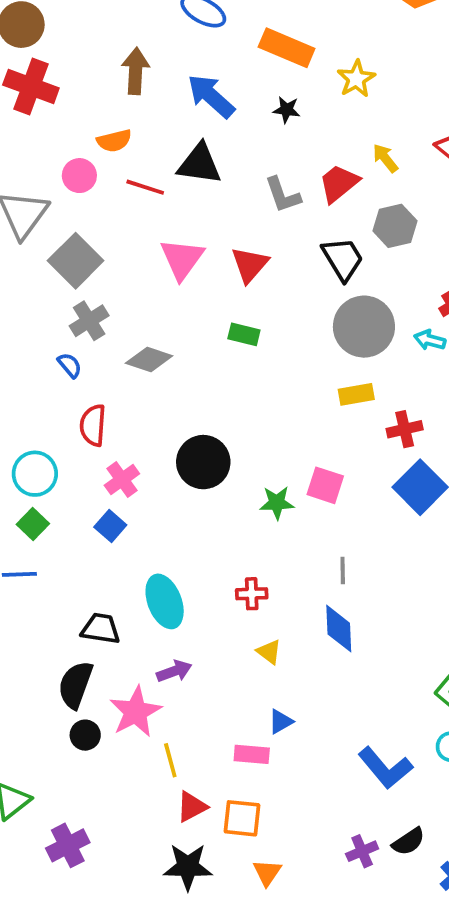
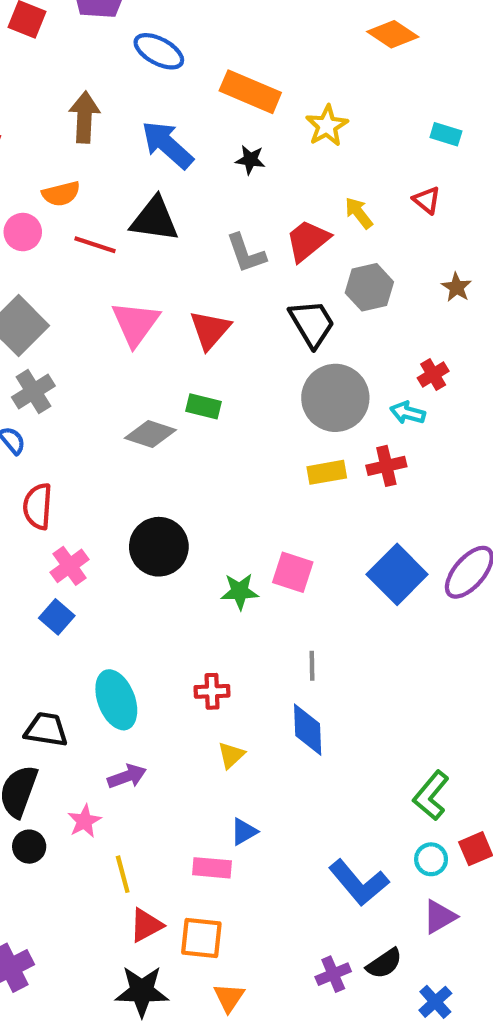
gray diamond: (149, 359) -> (150, 434), moved
red cross: (405, 429) -> (386, 466), moved
yellow triangle: (269, 652) -> (231, 755), turned 40
pink star: (136, 712) -> (84, 821), size x0.6

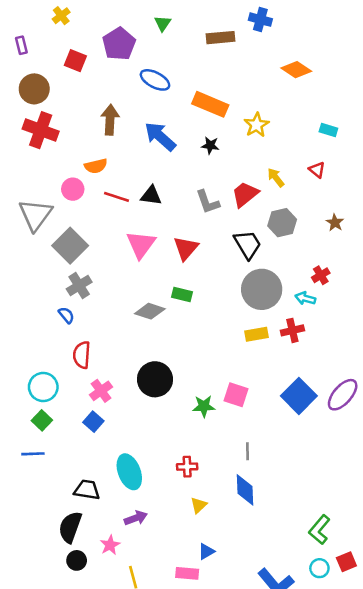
black triangle: (155, 219) -> (151, 196), moved, size x0.7

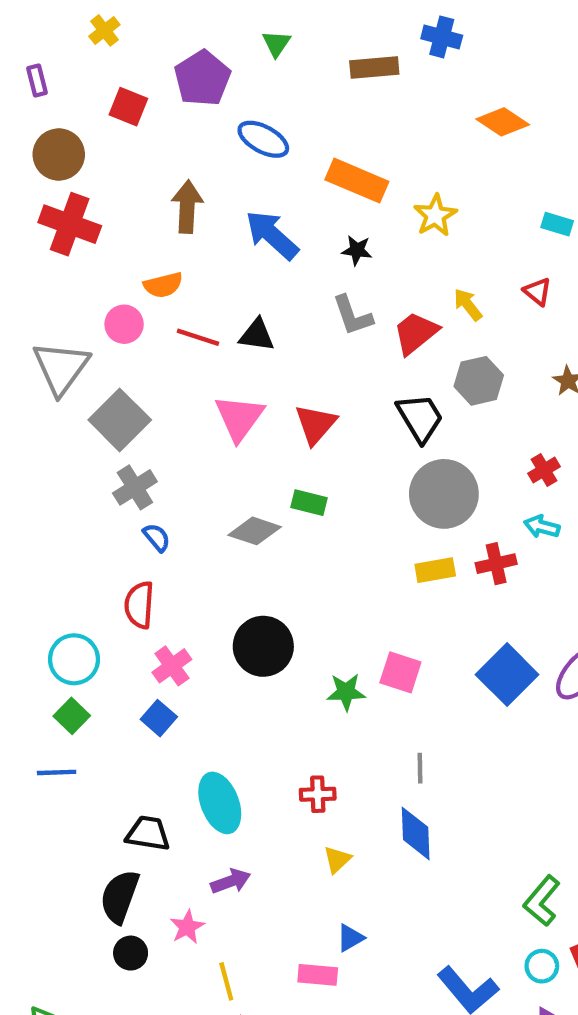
gray L-shape: (208, 202) -> (353, 316), moved
cyan arrow: (305, 298) -> (542, 527), moved
blue semicircle: (66, 315) -> (157, 537), moved

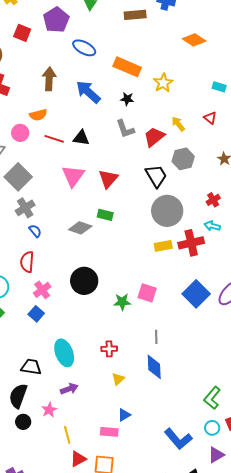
red cross: (496, 564) -> (191, 243), size x1.4

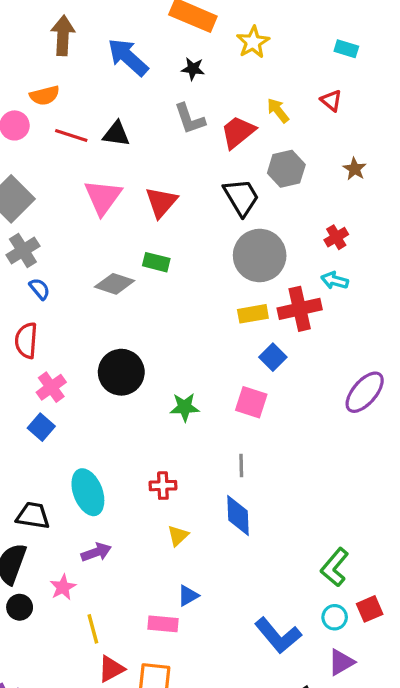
pink square: (147, 293) -> (251, 402), moved
blue square: (196, 294) -> (273, 357), moved, size x0.6

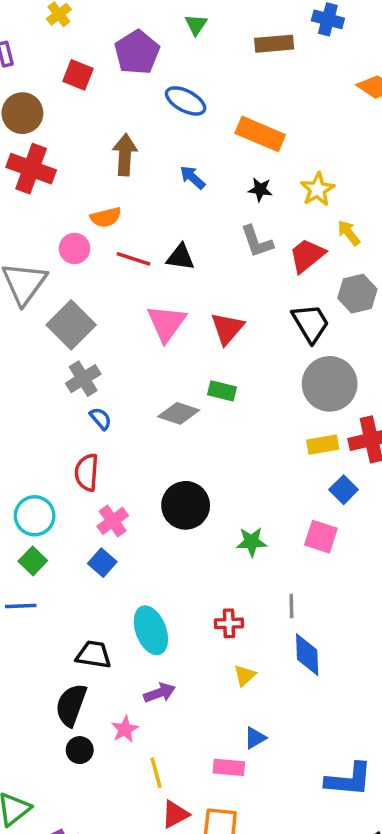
yellow star: (253, 42) -> (317, 189), moved
blue arrow: (128, 57) -> (193, 177), size x0.6
gray line: (241, 466) -> (291, 606), moved
blue L-shape: (278, 636) -> (349, 780), turned -45

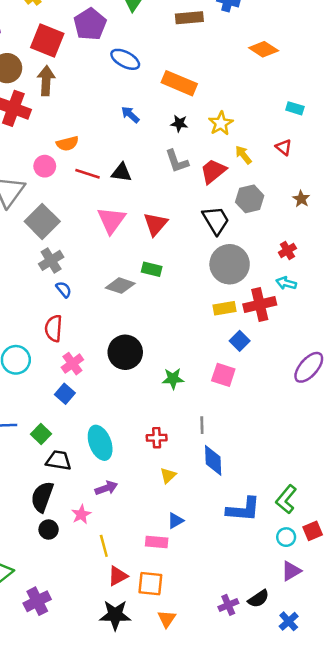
red square: (78, 75) -> (47, 40), size x1.5
brown arrow: (125, 155) -> (46, 81), moved
green square: (33, 561) -> (41, 434), moved
blue L-shape: (349, 780) -> (243, 509), moved

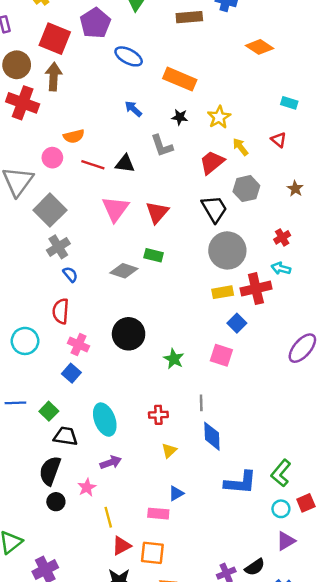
gray L-shape: (177, 161) -> (162, 146), moved
pink cross: (72, 364) -> (79, 345), turned -30
green star: (173, 379) -> (174, 359), turned 30

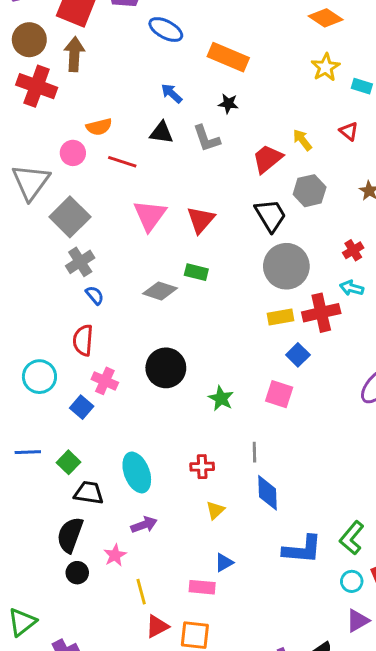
yellow star: (219, 117) -> (326, 67), moved
black triangle: (125, 164) -> (161, 133), moved
blue square: (71, 373) -> (82, 407), moved

